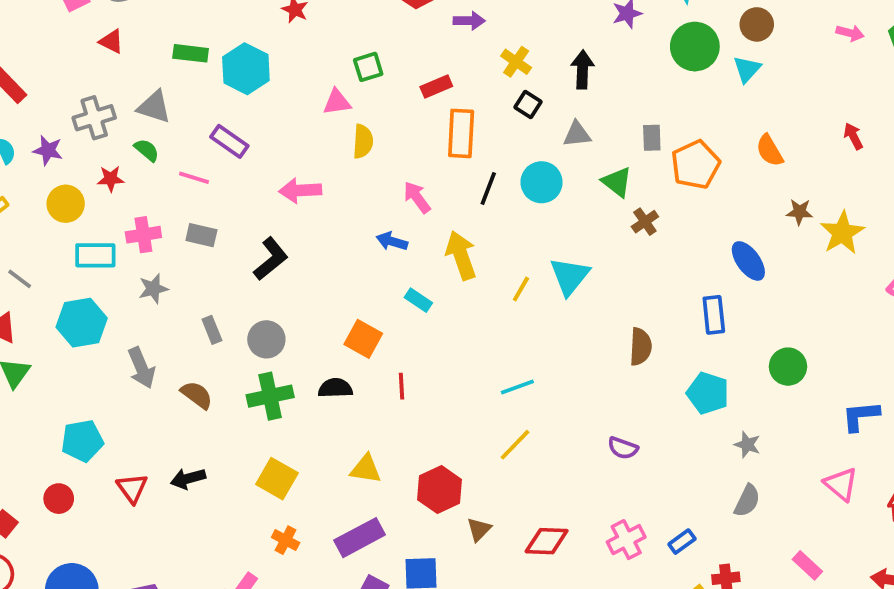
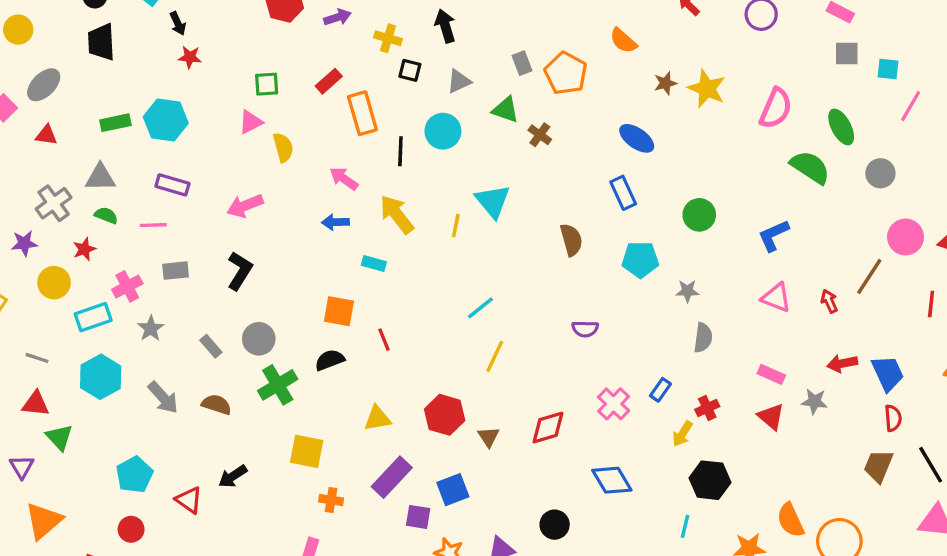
green square: (368, 67) -> (267, 84), turned 32

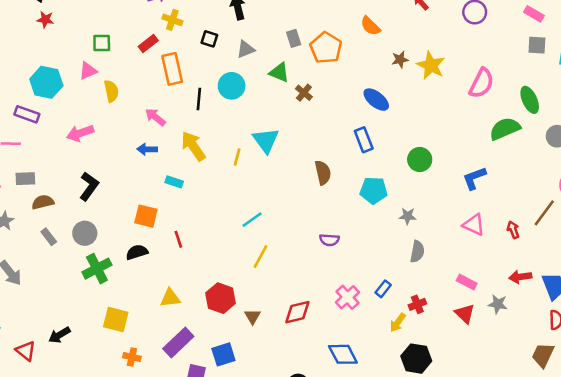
yellow cross: (388, 38) -> (172, 20), moved
cyan hexagon: (166, 120) -> (46, 82), moved
green semicircle: (810, 167) -> (505, 129), turned -60
black L-shape: (240, 271) -> (89, 186), moved
brown semicircle: (217, 404) -> (43, 202), moved, turned -35

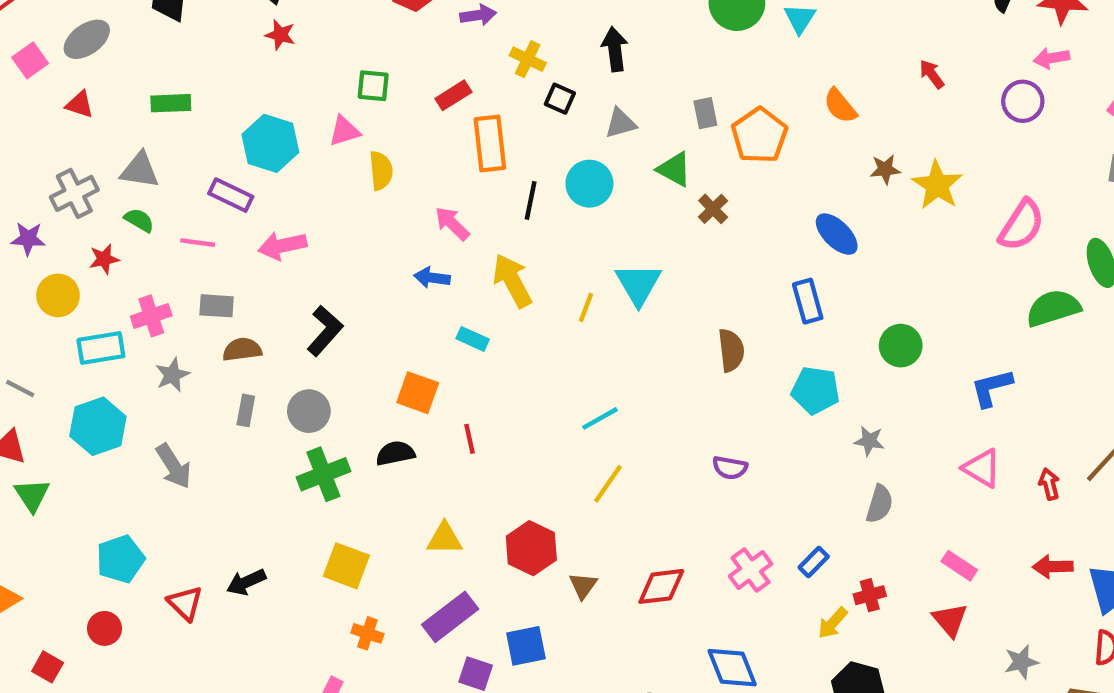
yellow cross: (172, 20) -> (528, 59), moved
pink arrow: (80, 133) -> (282, 246), moved
gray rectangle: (49, 237) -> (246, 410), turned 42
gray star: (498, 304) -> (1021, 662), moved, turned -30

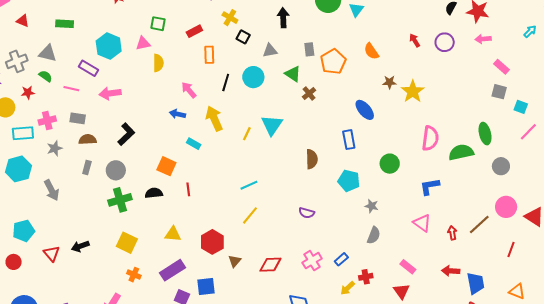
black arrow: (615, 49) -> (283, 18), moved
pink arrow: (1051, 58) -> (483, 39), moved
purple circle: (1023, 101) -> (445, 42), moved
orange rectangle: (490, 143) -> (209, 55), size x0.7
pink semicircle: (1021, 225) -> (430, 138), moved, turned -30

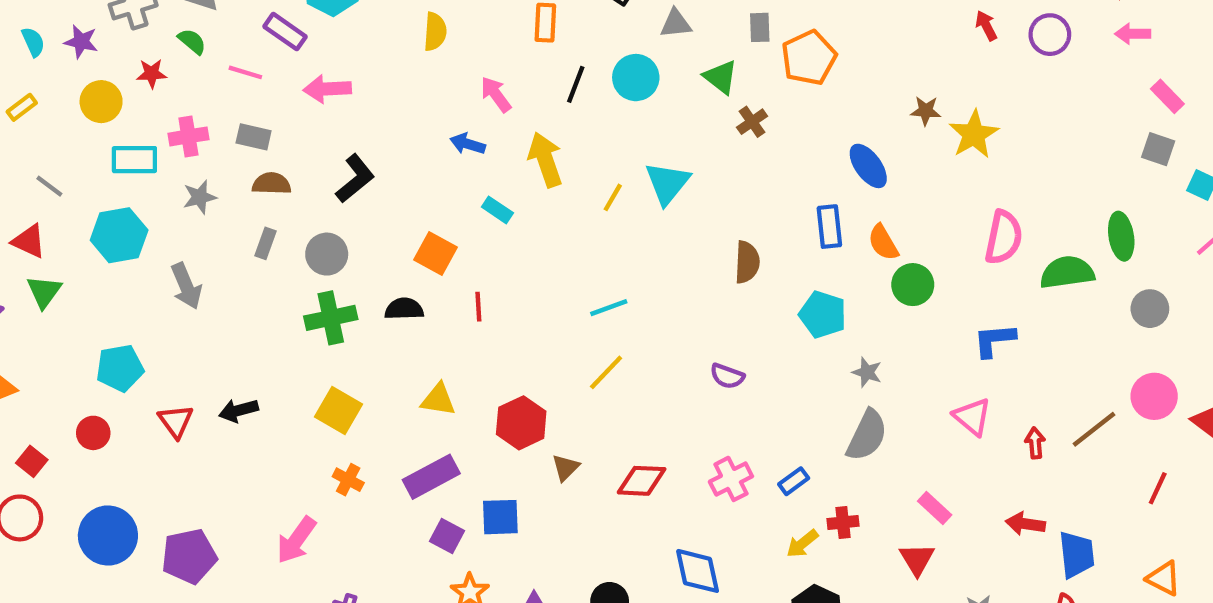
orange semicircle: (371, 51) -> (883, 242), moved
gray semicircle: (374, 235) -> (867, 435), size x1.4

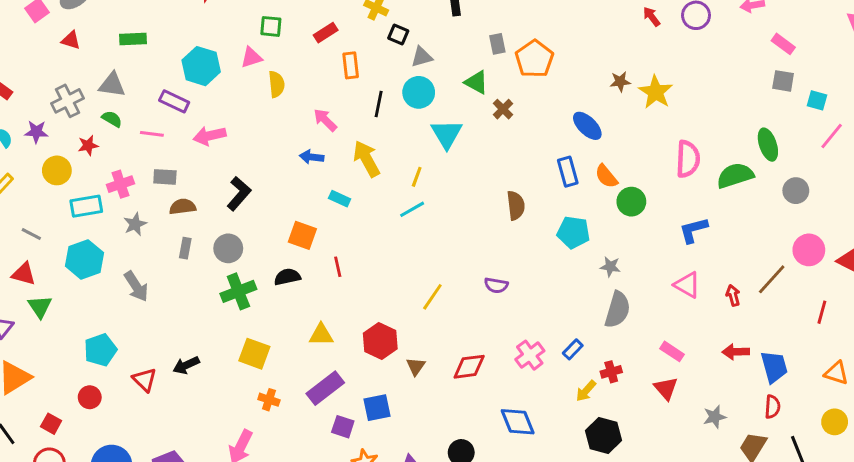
gray triangle: (676, 24) -> (422, 57), moved
cyan triangle: (667, 183) -> (447, 134), moved
cyan line: (609, 308) -> (412, 209), moved
purple semicircle: (727, 376) -> (496, 285), moved

